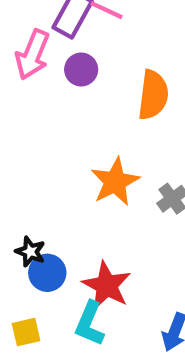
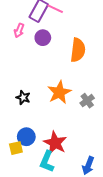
pink arrow: (32, 55) -> (19, 30), size x0.6
black star: (30, 252) -> (23, 98), moved
yellow square: (26, 332) -> (16, 148), moved

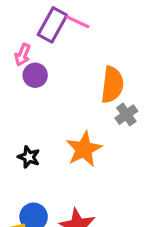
purple circle: (43, 38) -> (35, 75), moved
gray cross: (87, 101) -> (126, 115), moved

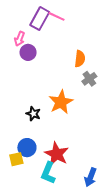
orange semicircle: (112, 85) -> (80, 59), size x0.7
black star: (29, 157) -> (33, 114), moved

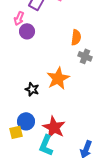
gray cross: (89, 79) -> (85, 56), turned -32

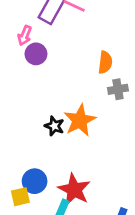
gray cross: (85, 56) -> (118, 89), turned -32
black star: (32, 89) -> (54, 126), moved

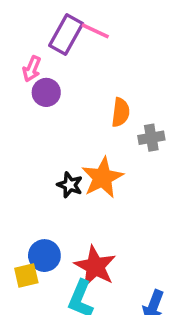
orange semicircle: (105, 62) -> (121, 112), moved

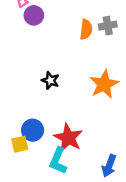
gray cross: (151, 138) -> (108, 26), moved
orange star: (102, 178) -> (104, 84), moved

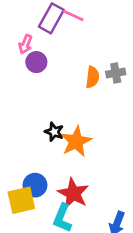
orange star: (104, 84) -> (76, 141), moved
yellow square: (20, 144) -> (21, 200), size x1.5

